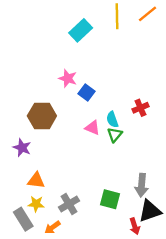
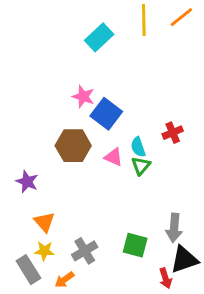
blue square: (87, 93) -> (106, 114), size x1.5
brown hexagon: (42, 116) -> (73, 146), moved
orange triangle: (36, 180) -> (44, 222), turned 42

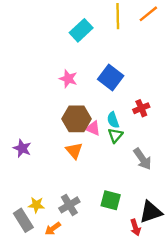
blue square: (106, 114) -> (111, 78), moved
brown hexagon: (73, 146) -> (76, 119), moved
orange triangle: (44, 222) -> (74, 151), moved
gray arrow: (174, 228) -> (142, 159), moved, turned -40

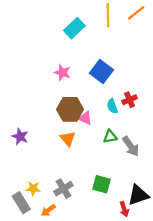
cyan semicircle: (113, 120) -> (112, 106), moved
green triangle: (115, 135) -> (110, 137), moved, turned 40

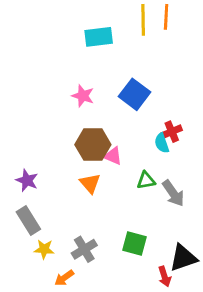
orange line: (136, 13) -> (166, 17), moved, turned -48
cyan rectangle: (74, 28) -> (99, 37), turned 36
cyan semicircle: (112, 106) -> (162, 143), moved
gray rectangle: (21, 203) -> (28, 221), moved

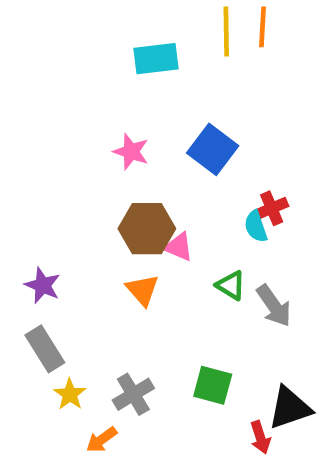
green triangle: (146, 180) -> (231, 285), turned 42
yellow star: (44, 249) -> (70, 394), turned 30

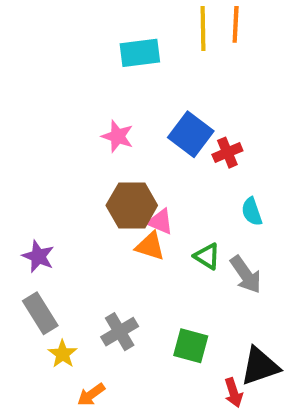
red cross: (272, 208) -> (227, 153), moved
cyan semicircle: (256, 226) -> (252, 212), moved
orange triangle: (142, 290) -> (150, 246), moved, turned -32
gray cross: (133, 394) -> (120, 332), moved

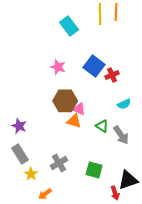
cyan rectangle: (140, 53) -> (69, 26), turned 60
cyan semicircle: (252, 212) -> (124, 104), turned -96

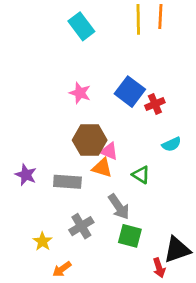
cyan rectangle: (69, 26) -> (81, 26), moved
gray arrow: (121, 135) -> (119, 207), moved
gray rectangle: (20, 154) -> (67, 182), moved, turned -54

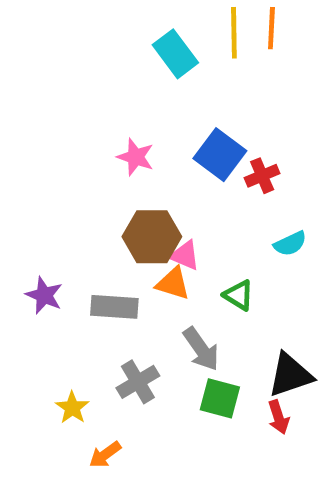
cyan rectangle: (81, 26) -> (175, 54), moved
black triangle: (177, 250) -> (290, 375), moved
red arrow: (159, 268) -> (278, 417), moved

